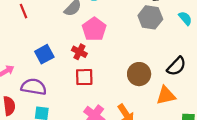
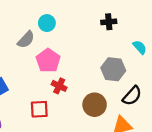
gray hexagon: (150, 17) -> (113, 69), moved
red cross: (79, 52) -> (59, 86), moved

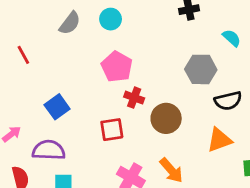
gray semicircle: (26, 40) -> (70, 23), moved
black semicircle: (132, 96) -> (228, 101), turned 40
brown circle: (95, 105) -> (166, 118), moved

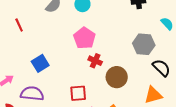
black semicircle: (228, 101) -> (161, 68), turned -126
red square: (112, 130) -> (78, 93), moved

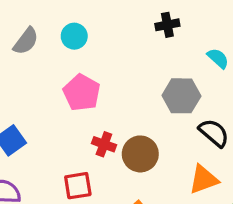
red cross: (95, 61) -> (104, 144), moved

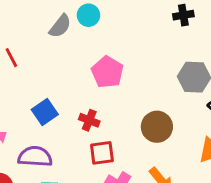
cyan circle: (74, 36) -> (88, 15), moved
red cross: (104, 144) -> (89, 120), moved

